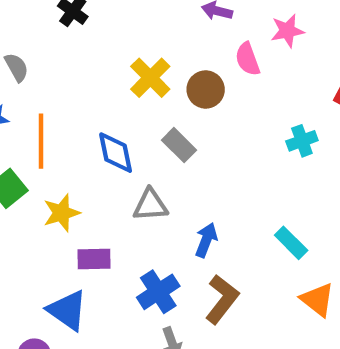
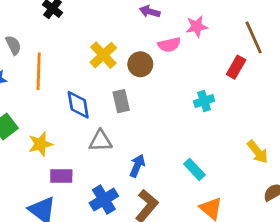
pink semicircle: (248, 59) -> (169, 45), turned -85
orange line: (41, 141) -> (39, 71), moved
gray rectangle: (179, 145) -> (121, 101), turned 30

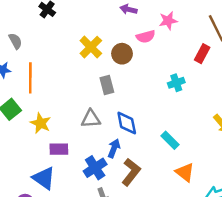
orange line: (39, 71) -> (30, 78), moved
blue diamond: (78, 105) -> (127, 123), moved
yellow star: (40, 144) -> (41, 123), turned -30
blue arrow: (137, 166) -> (114, 148), moved

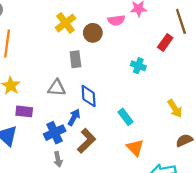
cyan cross: (176, 83) -> (138, 66), turned 32

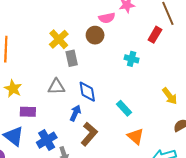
yellow cross: (65, 23) -> (59, 39), moved
brown circle: (93, 33) -> (95, 35), moved
blue cross: (55, 133) -> (47, 140), moved

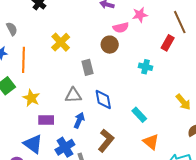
yellow cross: (59, 39) -> (61, 42), moved
blue arrow: (75, 113) -> (79, 120), moved

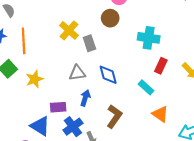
yellow cross: (61, 42) -> (69, 30), moved
red rectangle: (168, 43) -> (161, 66), moved
cyan cross: (146, 67) -> (149, 38), size x1.5
yellow star: (31, 98) -> (35, 79), turned 30
purple rectangle: (46, 120) -> (58, 107), moved

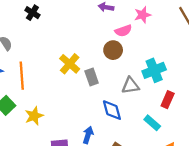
cyan cross: (149, 38) -> (154, 70), turned -30
gray triangle: (77, 73) -> (130, 86), moved

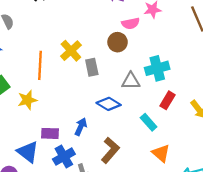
orange line: (22, 76) -> (40, 65), moved
blue diamond: (112, 110) -> (109, 104), turned -50

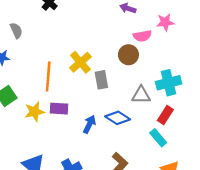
red rectangle: (167, 100) -> (165, 115), moved
blue arrow: (81, 127) -> (89, 124), moved
purple rectangle: (50, 133) -> (59, 109), moved

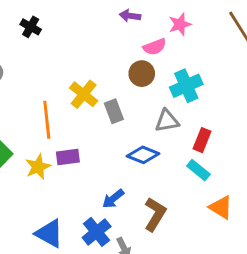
cyan cross: (169, 83) -> (186, 86), moved
blue arrow: (89, 124) -> (113, 199), moved, turned -144

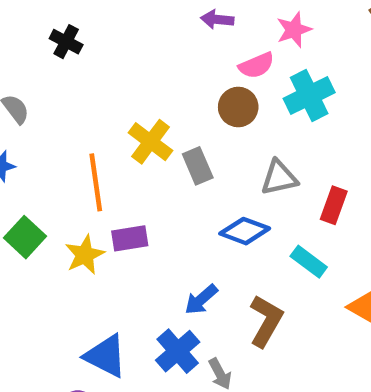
cyan cross: (186, 86) -> (309, 96), moved
cyan rectangle: (198, 170) -> (309, 262), moved

